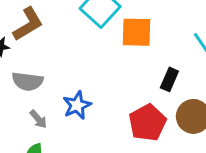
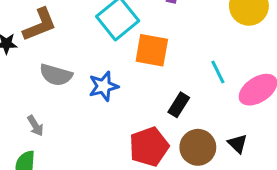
gray semicircle: (28, 81) -> (56, 75), moved
blue star: (77, 105) -> (103, 86), moved

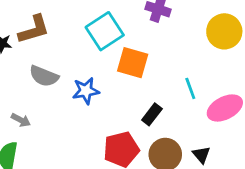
gray arrow: (35, 126) -> (21, 120), turned -36

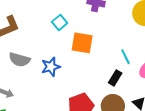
cyan square: (105, 31) -> (60, 22), size x0.6
black rectangle: (152, 114) -> (115, 78), moved

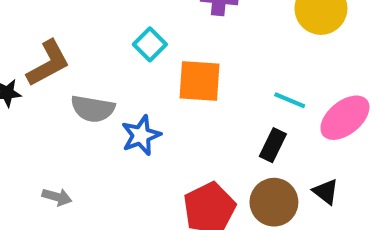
cyan line: (125, 57) -> (290, 100), turned -35
gray semicircle: (20, 60) -> (93, 109), moved

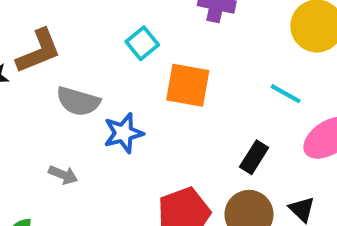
cyan line: (290, 100) -> (286, 94), moved
gray arrow: (57, 197) -> (63, 175), moved

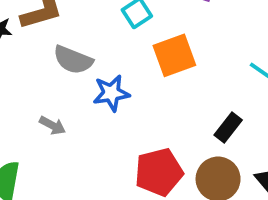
orange square: (188, 85) -> (174, 55), turned -36

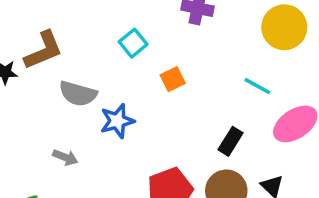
orange square: (174, 55) -> (173, 79), size x0.6

